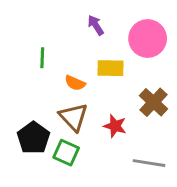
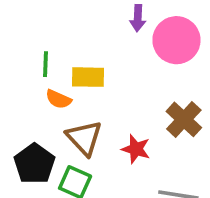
purple arrow: (96, 25) -> (138, 18), moved, turned -144
yellow rectangle: (111, 68) -> (88, 77), moved
orange semicircle: (75, 83) -> (58, 99), moved

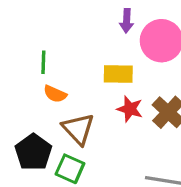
yellow rectangle: (88, 77) -> (118, 74), moved
red star: (136, 149) -> (130, 109), moved

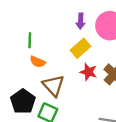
purple arrow: (127, 21) -> (81, 21), moved
yellow rectangle: (118, 74) -> (81, 48), turned -42

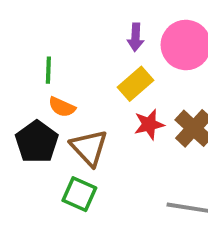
red star: (88, 72) -> (149, 124), turned -30
black pentagon: (23, 101) -> (37, 142), moved

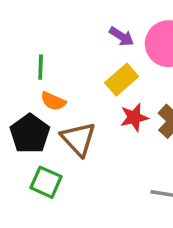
purple arrow: (136, 37) -> (122, 36), turned -60
green square: (79, 194) -> (46, 182), moved

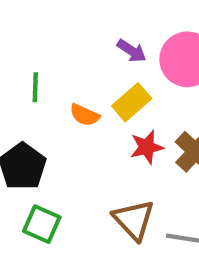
orange semicircle: (53, 101) -> (85, 115), moved
brown triangle: (78, 139) -> (134, 220), moved

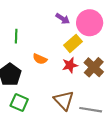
yellow rectangle: (132, 102) -> (73, 43), moved
orange semicircle: (85, 115) -> (40, 59), moved

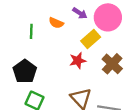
orange semicircle: (40, 59) -> (56, 23), moved
red star: (70, 65) -> (78, 61), moved

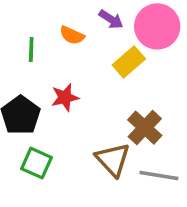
red star: (78, 61) -> (65, 97), moved
brown cross: (112, 64) -> (145, 128), moved

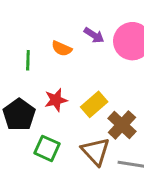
yellow rectangle: (129, 62) -> (94, 104), moved
green square: (36, 163) -> (47, 148), moved

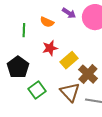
red star: (56, 100) -> (50, 48), moved
green square: (47, 148) -> (37, 90), turned 30

